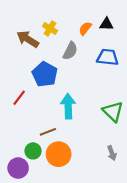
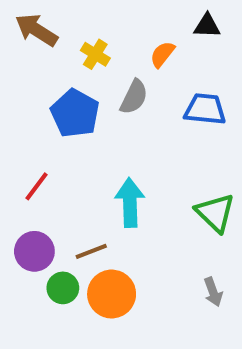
black triangle: (107, 24) -> (207, 26), moved
brown arrow: (28, 39) -> (36, 30), moved
blue pentagon: (45, 74) -> (75, 113), moved
purple circle: (18, 168) -> (34, 251), moved

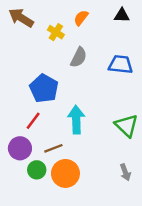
orange semicircle: (162, 54) -> (81, 18), moved
blue pentagon: (75, 113) -> (44, 88), moved
red line: (36, 186) -> (33, 121), moved

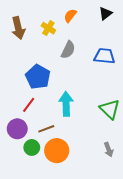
black triangle: (122, 15) -> (106, 14), turned -40
brown arrow: (21, 18) -> (18, 28), moved, turned -135

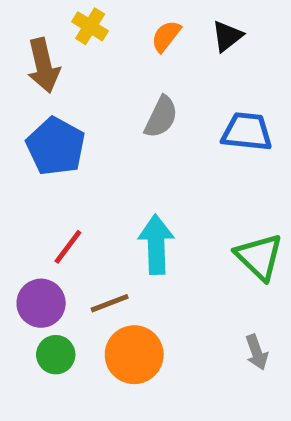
black triangle: (106, 14) -> (227, 36), moved
yellow cross: (48, 28) -> (90, 26), moved
blue pentagon: (38, 77) -> (56, 146), moved
green circle: (32, 147) -> (56, 355), moved

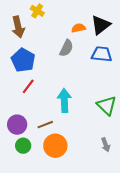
orange semicircle: (166, 36) -> (78, 28), moved, turned 40
black triangle: (227, 36) -> (101, 25), moved, size x1.5
red line: (68, 247) -> (28, 86), moved

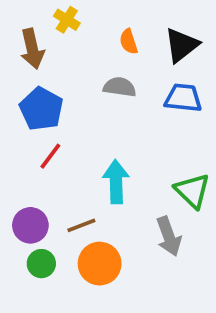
orange semicircle: (78, 28) -> (129, 42), moved, turned -96
gray semicircle: (66, 48) -> (120, 87), turned -108
gray arrow: (106, 145) -> (169, 236), moved, size x1.5

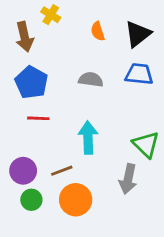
gray semicircle: (120, 87) -> (91, 80), moved
red line: (50, 156) -> (38, 118), turned 55
gray arrow: (169, 236) -> (128, 179), turned 32

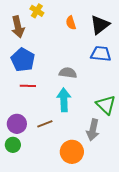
gray semicircle: (91, 80) -> (68, 73), moved
green circle: (31, 200) -> (13, 145), moved
orange circle: (76, 200) -> (72, 152), moved

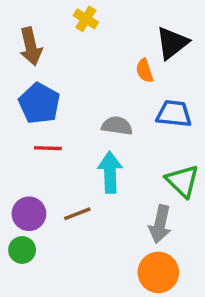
yellow cross: (37, 11) -> (86, 19), moved
orange semicircle: (71, 23) -> (145, 71), moved
blue trapezoid: (101, 54) -> (174, 114), moved
orange circle: (72, 152) -> (158, 272), moved

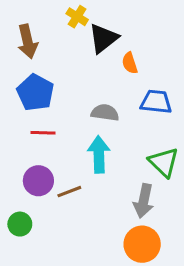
black triangle: (172, 43) -> (103, 38), moved
purple circle: (29, 214) -> (38, 181), moved

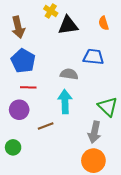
black triangle: (103, 38) -> (68, 25), turned 30
orange semicircle: (130, 63) -> (104, 23), moved
blue trapezoid: (156, 102) -> (93, 57), moved
purple circle: (38, 181) -> (19, 110), moved

